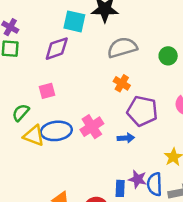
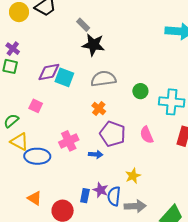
cyan square: (74, 21) -> (64, 77), moved
pink square: (47, 91) -> (36, 106), turned 32
blue ellipse: (56, 131) -> (37, 156), moved

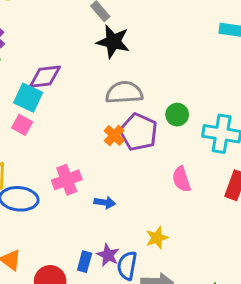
cyan square: (64, 77) -> (28, 98), moved
purple pentagon: (113, 134) -> (139, 132), moved

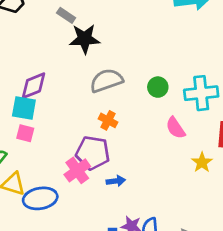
purple pentagon: (139, 132) -> (93, 153), moved
pink semicircle: (181, 179) -> (176, 128), moved
yellow star: (157, 238) -> (202, 162), moved

